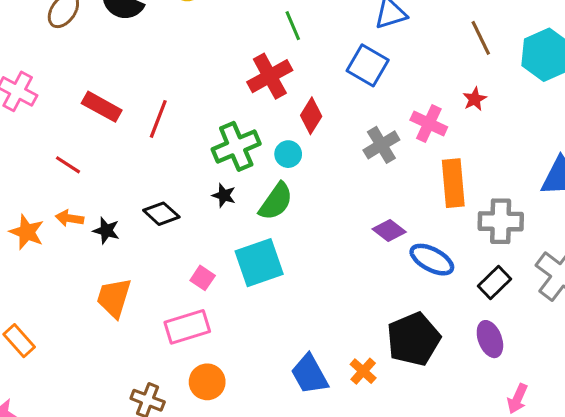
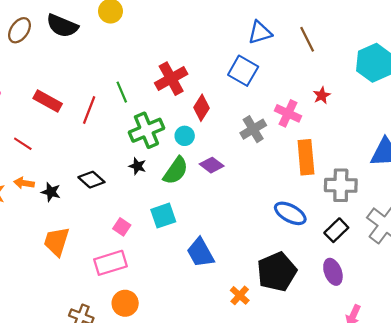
green line: (293, 26) -> (122, 92), moved
brown line: (481, 38) -> (307, 39), moved
purple diamond: (389, 231) -> (212, 165), moved
cyan square: (259, 263) -> (163, 216), size x0.7
blue trapezoid: (310, 374) -> (200, 253), moved

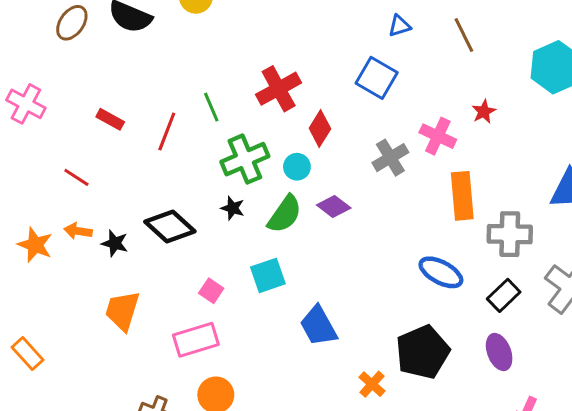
blue triangle: (260, 32) -> (400, 26), size x0.7
red rectangle: (48, 101) -> (110, 119), size x0.7
black diamond: (91, 180) -> (170, 226), size x1.4

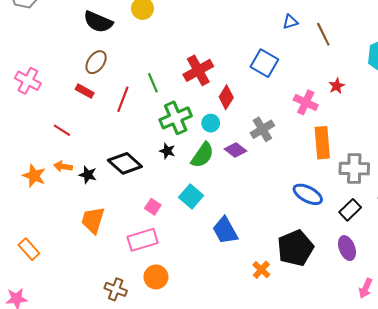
brown ellipse: (72, 23) -> (96, 62), moved
blue triangle: (400, 26) -> (290, 22), moved
gray cross: (390, 158) -> (262, 129), moved
cyan square: (268, 275) -> (191, 196), turned -30

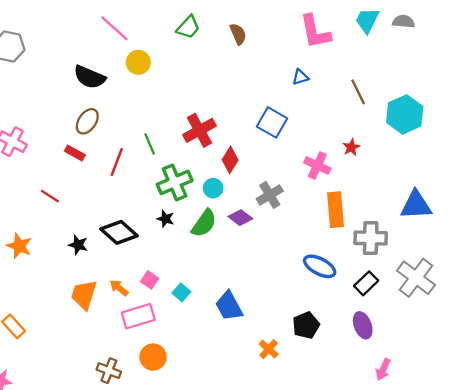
brown line: (323, 34) -> (358, 92), moved
orange arrow: (63, 166) -> (119, 288), moved, turned 30
cyan square: (191, 196) -> (181, 292), moved, size x0.7
black pentagon: (295, 248) -> (306, 325), size x0.7

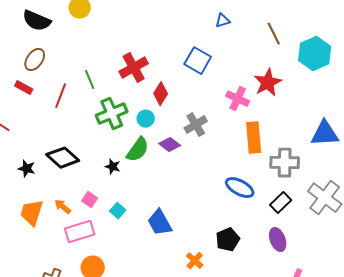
red star: (351, 147) -> (268, 83), size x1.8
black star: (165, 219) -> (113, 167), moved

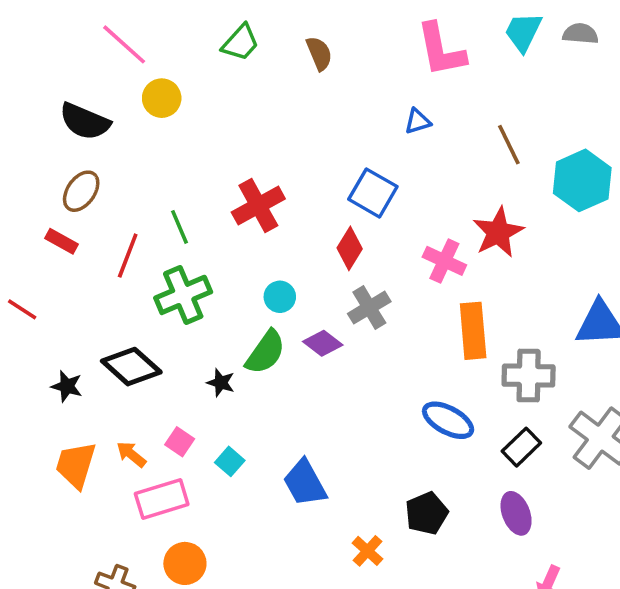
red diamond: (161, 94) -> (350, 248), moved
green cross: (112, 114) -> (183, 295), moved

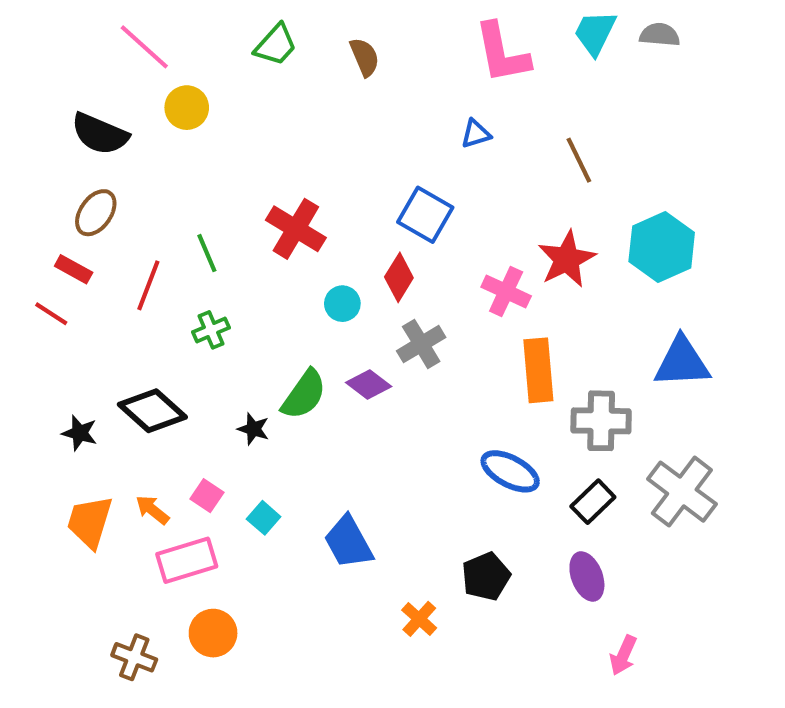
cyan hexagon: (582, 180) -> (662, 247), moved
red cross: (258, 205) -> (296, 229), turned -30
green cross: (183, 295) -> (211, 330), size x0.6
cyan circle: (280, 297) -> (342, 304), moved
red line: (22, 309) -> (51, 314), moved

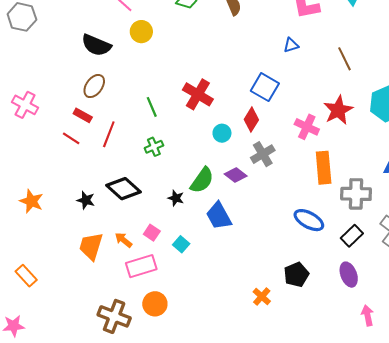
red line: (148, 285) -> (109, 134), moved
blue trapezoid: (348, 542) -> (219, 216), moved
pink arrow: (623, 655) -> (368, 315), turned 144
brown cross: (134, 657) -> (114, 316), size x1.4

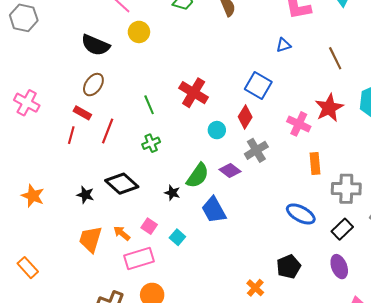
red line: (71, 138) -> (71, 135), turned 72
orange rectangle: (324, 168) -> (315, 163), size x0.7

